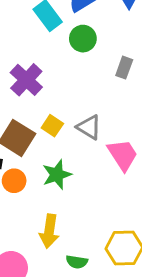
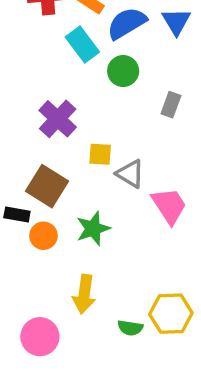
yellow square: (52, 126) -> (100, 154), moved, turned -30
green semicircle: (77, 262) -> (130, 328), moved

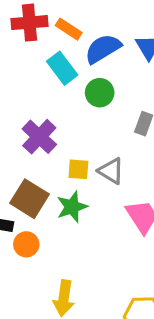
gray triangle: (130, 174) -> (111, 171), moved
green star: (93, 229) -> (72, 207), moved

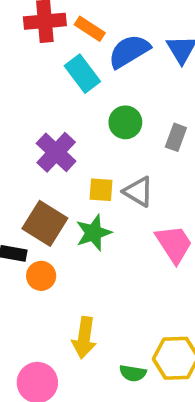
green circle: (100, 93) -> (125, 122), moved

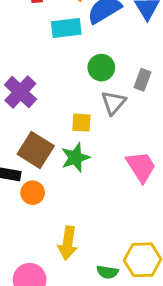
cyan rectangle: (82, 74) -> (66, 28), turned -60
purple cross: (56, 152) -> (20, 92), moved
gray triangle: (138, 192) -> (114, 103), moved, turned 40

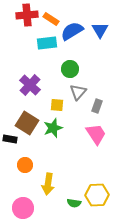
gray rectangle: (142, 80) -> (97, 106), moved
purple cross: (20, 92) -> (30, 85), moved
orange circle: (33, 193) -> (25, 165), moved

